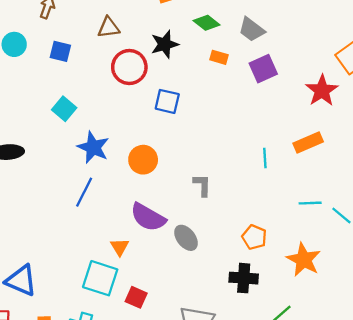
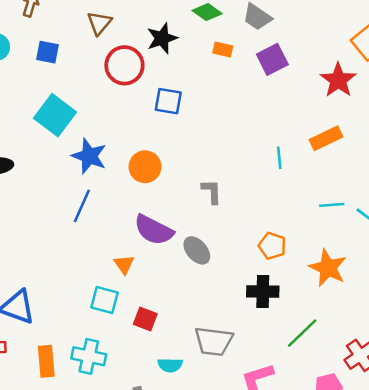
brown triangle: (109, 27) -> (99, 23), turned -40
cyan square: (64, 109) -> (55, 115), size x1.5
cyan square: (100, 278) -> (105, 300), size x0.7

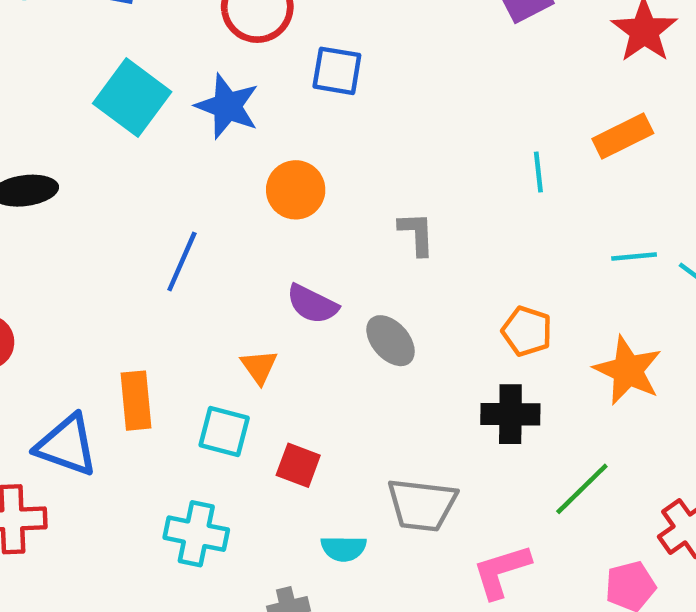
blue star: (89, 156) -> (227, 106), moved
purple semicircle: (154, 230) -> (312, 304), size x0.7
orange rectangle: (46, 361) -> (136, 401), moved

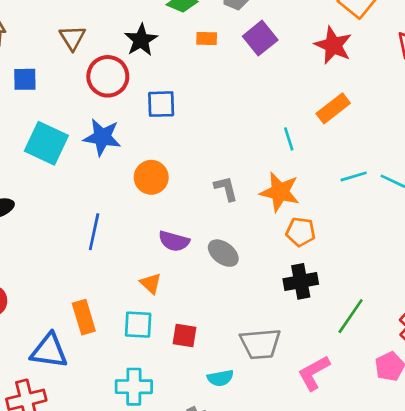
orange star: (628, 370) -> (280, 192), moved

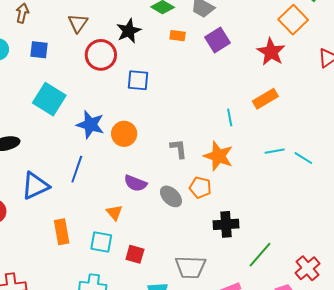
blue star: (102, 137) -> (90, 125), moved
orange pentagon: (301, 232) -> (200, 187), moved
blue triangle: (49, 351) -> (35, 186), moved, turned -40

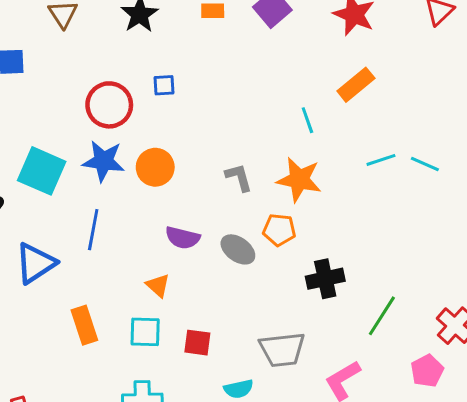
red circle: (101, 55) -> (109, 105), moved
blue square: (138, 80) -> (164, 85), size x0.7
cyan square: (49, 99) -> (42, 171), moved

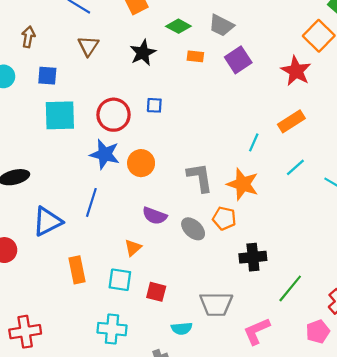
cyan line: (307, 120) -> (254, 142), turned 36
cyan line: (381, 160) -> (295, 167), moved, turned -30
cyan square: (42, 171) -> (60, 115), moved, turned -32
gray L-shape: (239, 177) -> (200, 177), size x1.4
orange triangle: (158, 285) -> (133, 248), turned 30

